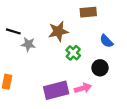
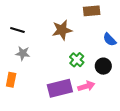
gray star: (28, 44) -> (23, 53), moved
green cross: (73, 53) -> (77, 60), moved

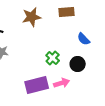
brown star: (62, 30) -> (32, 17), moved

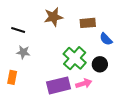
brown rectangle: (67, 12) -> (88, 23), moved
green cross: (53, 58) -> (75, 58), size x1.6

